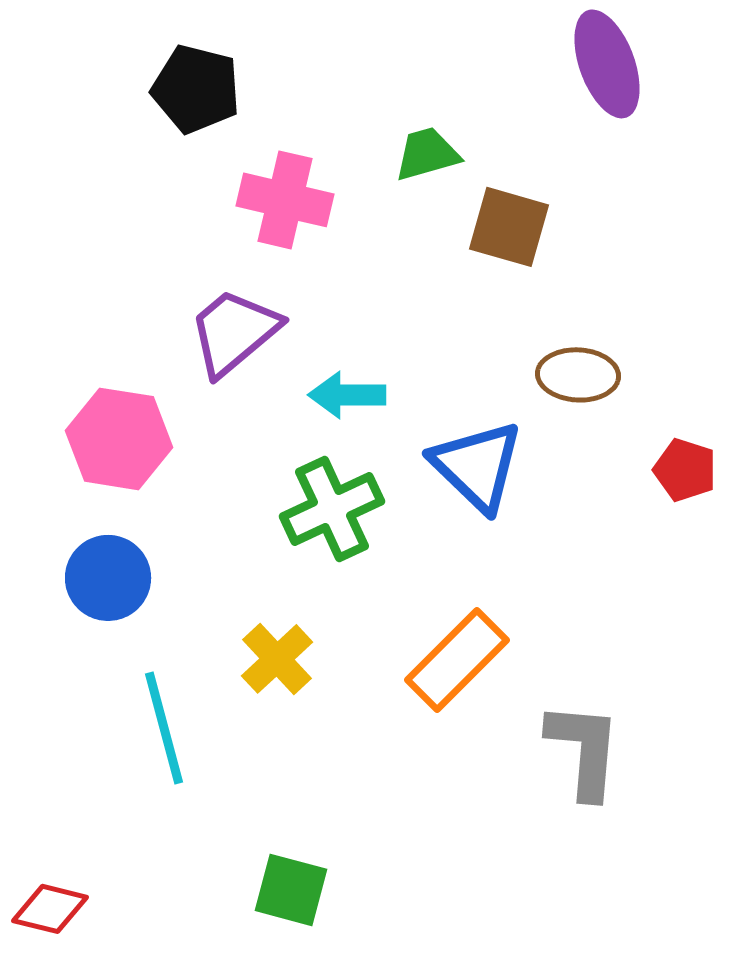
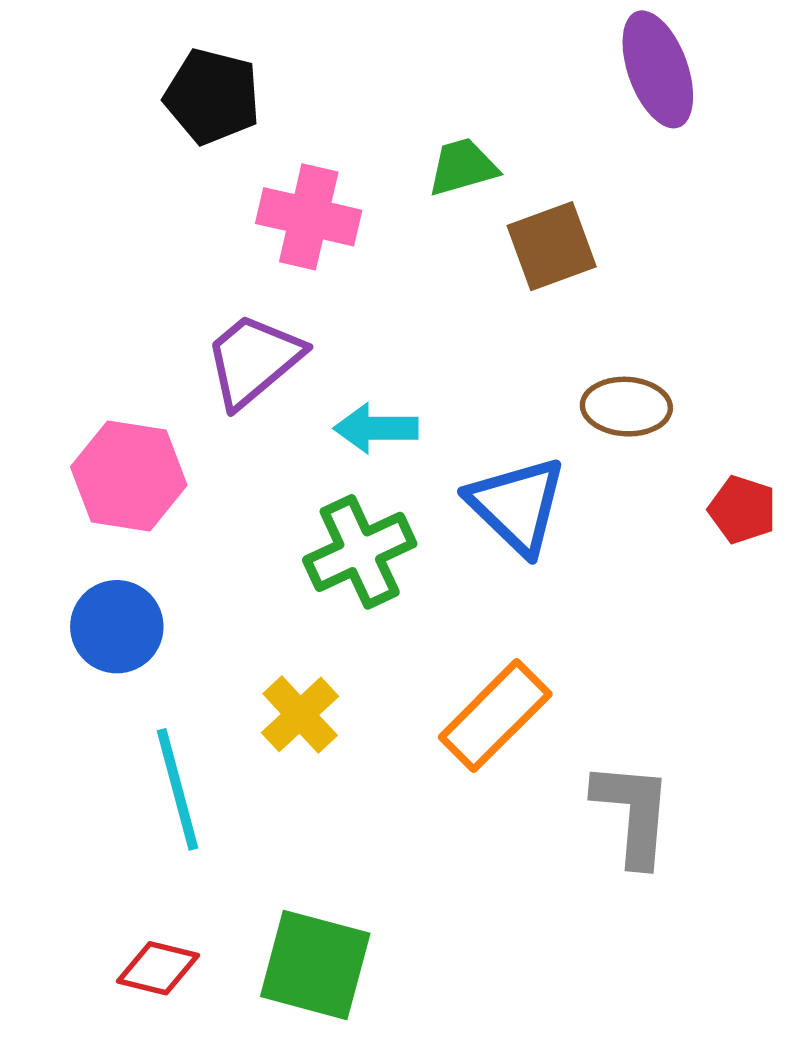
brown square: (509, 227) -> (552, 246), turned -36
green square: (291, 890) -> (315, 965), size x1.4
red diamond: (50, 909) -> (158, 968), moved

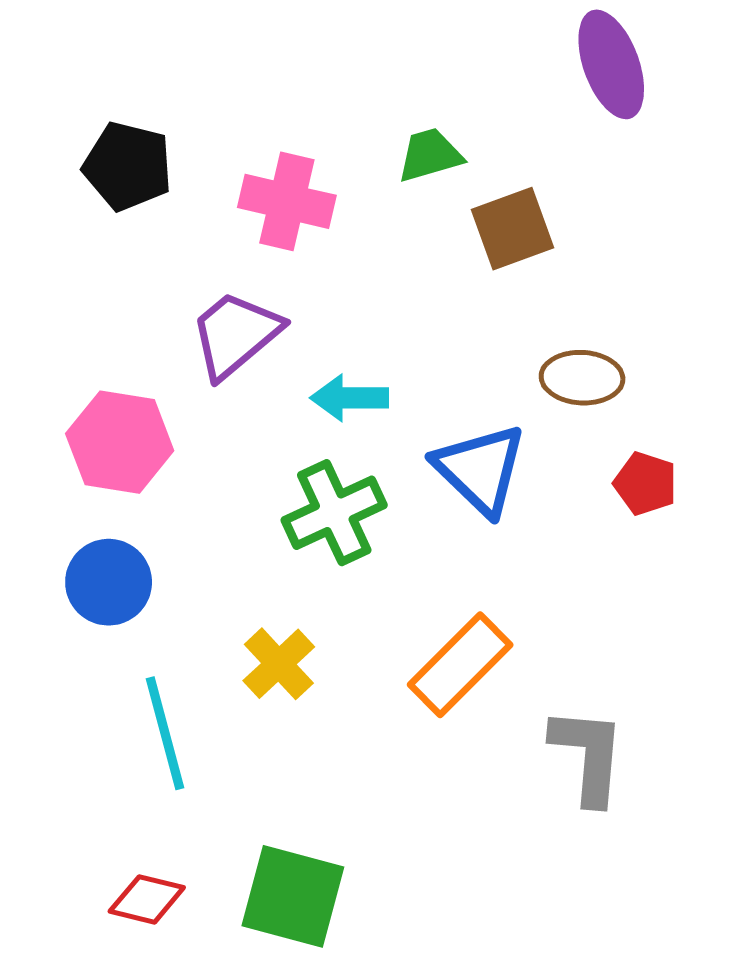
black pentagon: (212, 96) -> (128, 166), moved
red pentagon: (742, 510) -> (645, 483), moved

